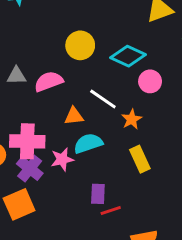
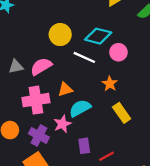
white line: (103, 99) -> (84, 57), moved
pink cross: (27, 141) -> (36, 100), moved
purple rectangle: (98, 194) -> (84, 146), moved

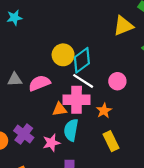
cyan diamond: (98, 36) -> (82, 60), moved, turned -60
pink cross: (36, 100) -> (77, 100), moved
cyan semicircle: (80, 108) -> (71, 130), turned -60
purple cross: (39, 135) -> (24, 134), moved

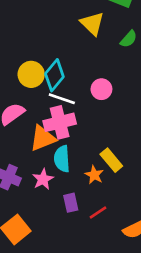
yellow triangle: (123, 26) -> (92, 24), turned -40
orange triangle: (60, 109) -> (43, 138), size x1.5
orange star: (104, 111) -> (94, 175), moved

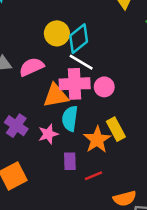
pink circle: (101, 89) -> (104, 87), moved
orange star: (94, 175) -> (97, 140), size x1.5

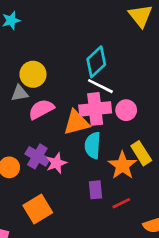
yellow circle: (57, 33) -> (33, 74), moved
pink semicircle: (31, 67) -> (41, 109), moved
pink star: (48, 134) -> (56, 163), moved

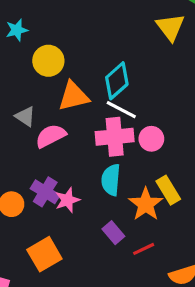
yellow circle: (33, 74) -> (48, 61), moved
gray triangle: (20, 93) -> (25, 116), turned 42
orange triangle: (76, 123) -> (74, 96), moved
purple rectangle: (96, 190) -> (113, 233), turned -36

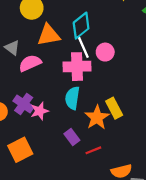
white line: (121, 110) -> (83, 47), turned 35
pink circle: (151, 139) -> (105, 52), moved

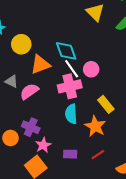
cyan diamond: (81, 26) -> (66, 51), turned -60
yellow rectangle: (114, 108) -> (106, 104), moved
pink star: (40, 111) -> (43, 145), moved
purple rectangle: (72, 137) -> (70, 154), moved, turned -40

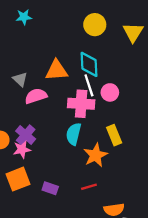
yellow circle: (21, 44) -> (95, 25), moved
pink star: (43, 145) -> (22, 149), moved
purple rectangle: (70, 154) -> (50, 188), moved

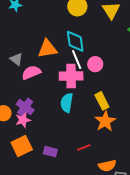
orange star: (96, 155) -> (105, 121), moved

